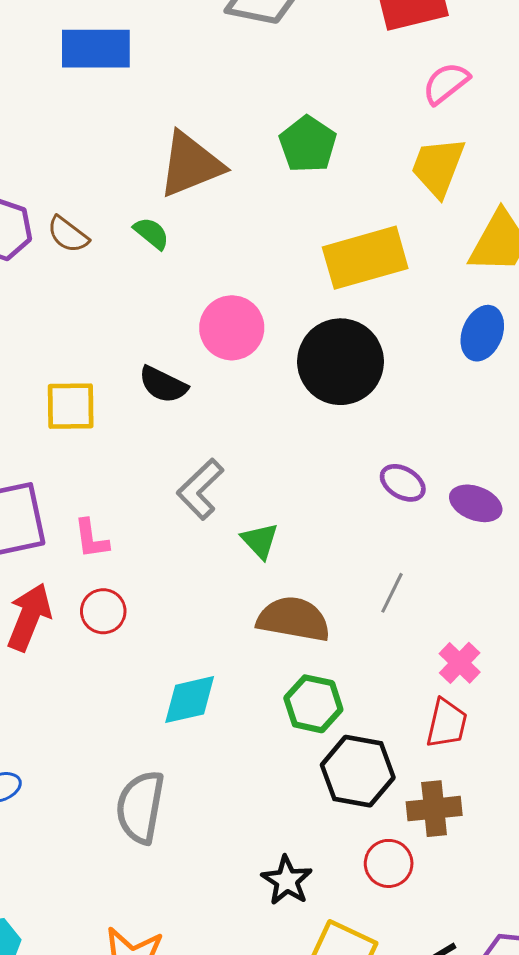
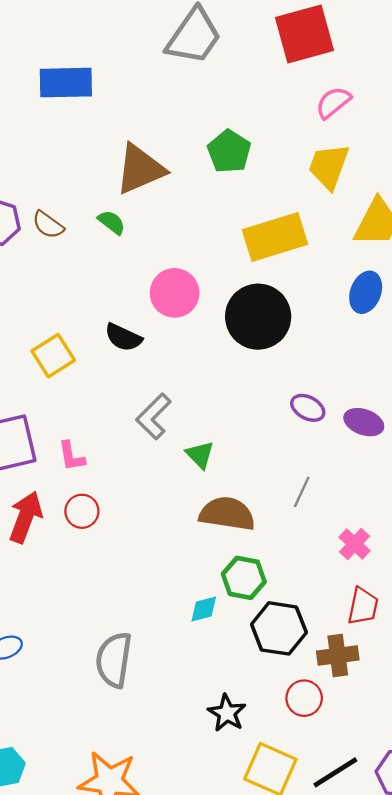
yellow square: (71, 406) -> (53, 356), turned -30
cyan diamond: (190, 700) -> (204, 609), moved, size x0.7
red trapezoid: (447, 723) -> (363, 606), moved

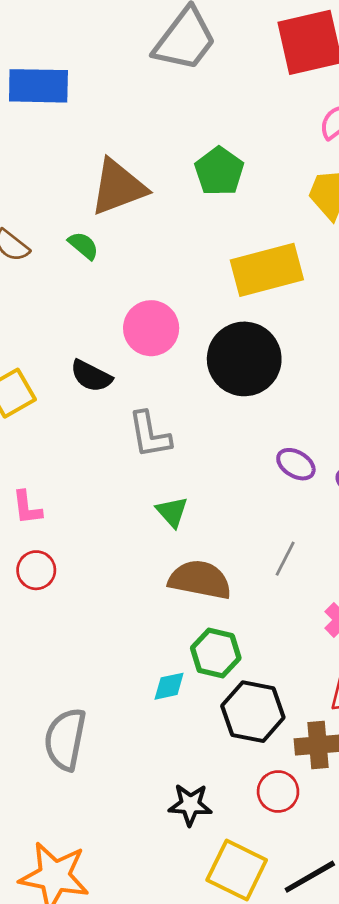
gray L-shape: (154, 416) -> (150, 435), moved, turned -57
black star: (227, 713) -> (190, 805), turned -30

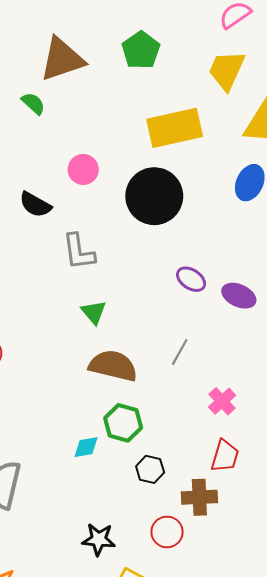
pink circle: (151, 328) -> (83, 169), size x0.7
black hexagon: (253, 712) -> (150, 469), size x0.6

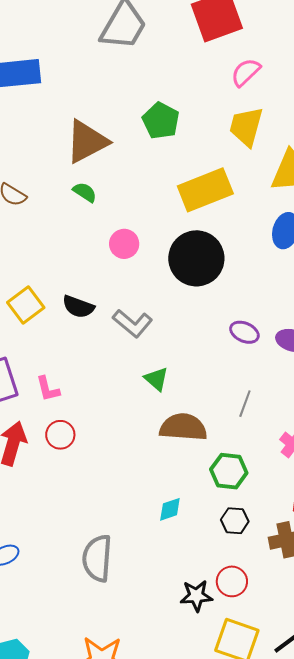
green semicircle: (33, 103) -> (85, 192), moved
black semicircle: (35, 205) -> (78, 307), moved
gray L-shape: (79, 252) -> (133, 323), turned -33
green hexagon: (123, 423) -> (229, 471), moved
red circle: (167, 532) -> (232, 581), moved

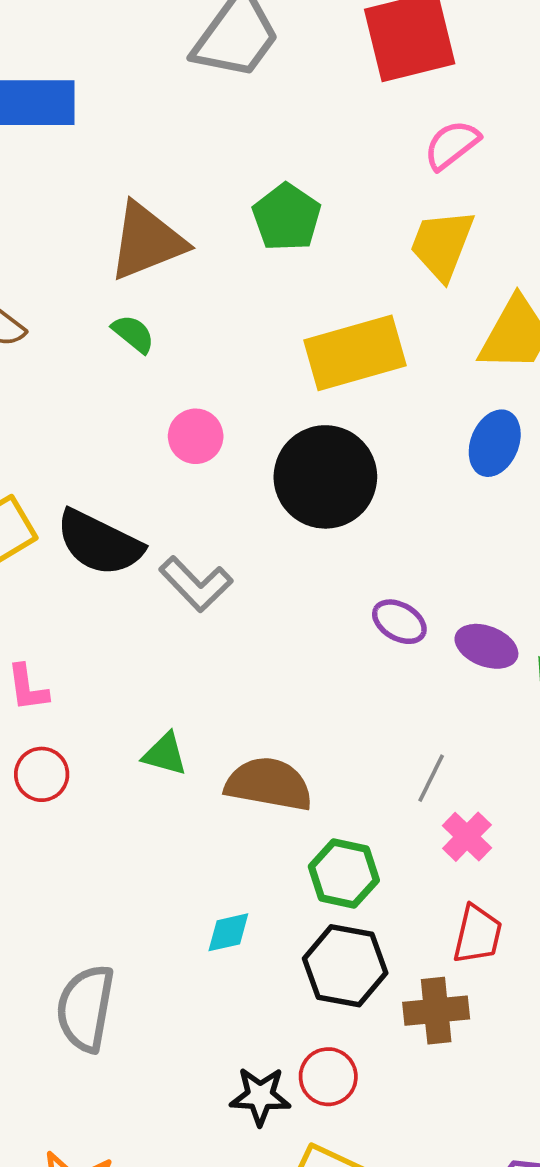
black semicircle: (78, 307) -> (99, 543), size x1.5
green triangle: (156, 379) -> (165, 754), moved, turned -32
gray line: (245, 404) -> (431, 778), moved
black hexagon: (235, 521) -> (345, 966), size x1.6

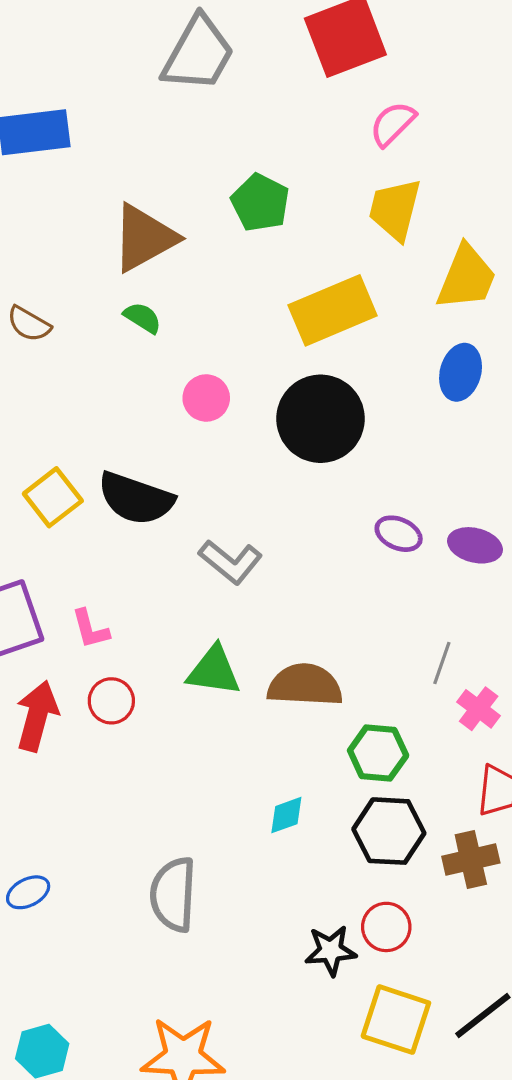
gray L-shape: (196, 584) -> (231, 562), moved
green triangle: (165, 754) -> (214, 671), size x1.4

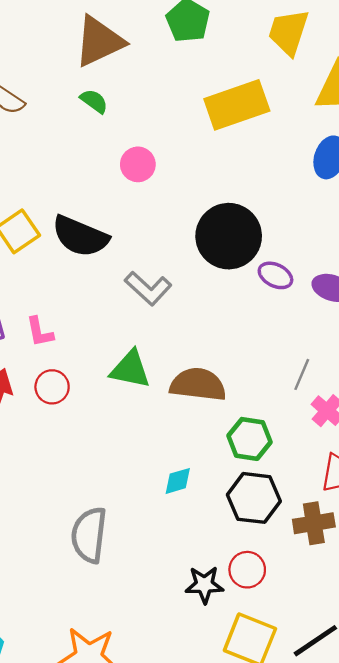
black circle: (321, 419) -> (229, 236), moved

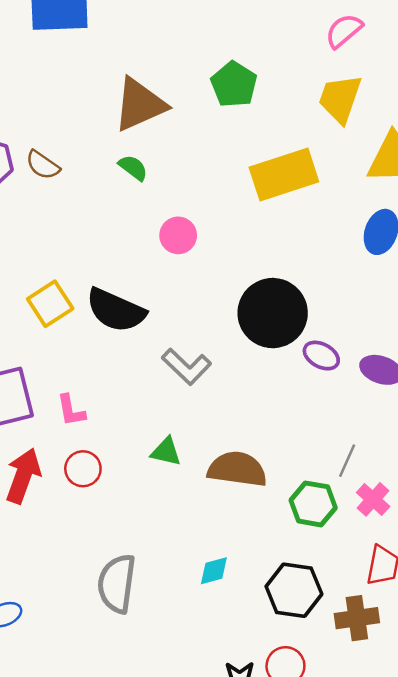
green triangle: (130, 369) -> (166, 452), size x0.7
green hexagon: (249, 439) -> (313, 504), moved
gray semicircle: (89, 535) -> (117, 584), moved

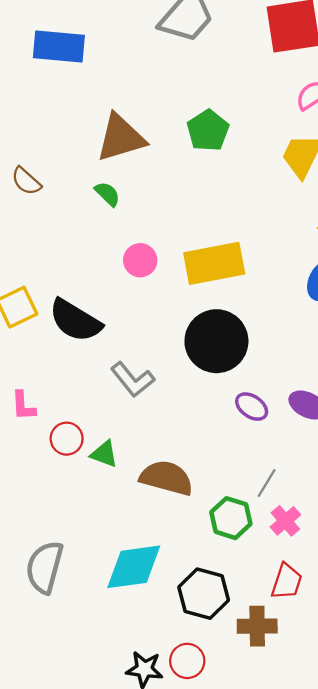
yellow rectangle: (284, 174) -> (214, 263), moved
purple ellipse: (321, 356) -> (252, 407), moved
red circle: (83, 469) -> (67, 439), moved
cyan diamond: (214, 571) -> (134, 567), size x2.0

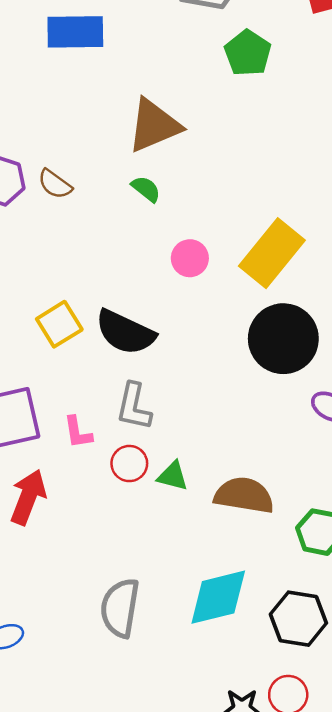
green pentagon: (208, 131) -> (248, 53), moved
yellow rectangle: (214, 263) -> (272, 253), turned -34
gray L-shape: (133, 380) -> (134, 407), moved, turned 57

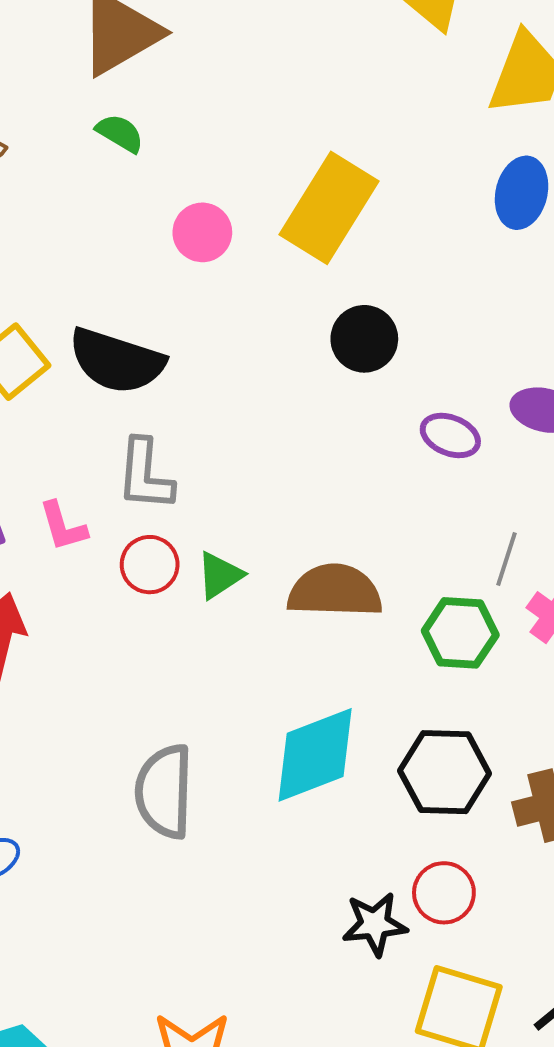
black circle: (283, 339) -> (364, 339), size x0.6
green triangle: (173, 476) -> (220, 575), turned -40

